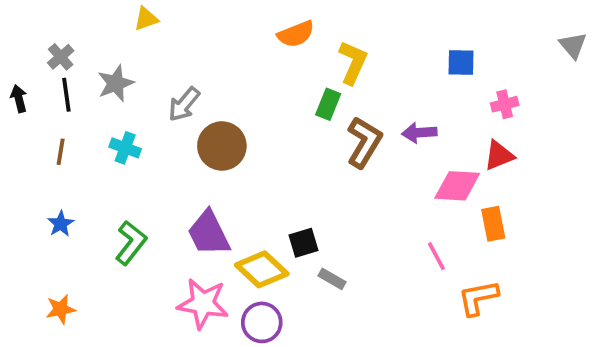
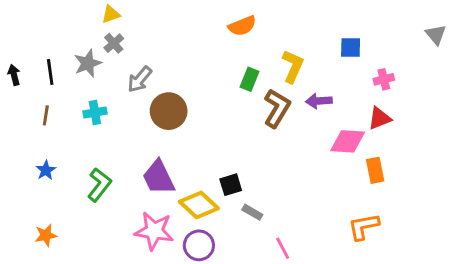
orange semicircle: (296, 34) -> (242, 26), moved
gray cross: (61, 57) -> (114, 43), moved
yellow L-shape: (353, 62) -> (293, 66), moved
cyan cross: (125, 148) -> (95, 113), turned -30
pink line: (436, 256) -> (283, 248), moved

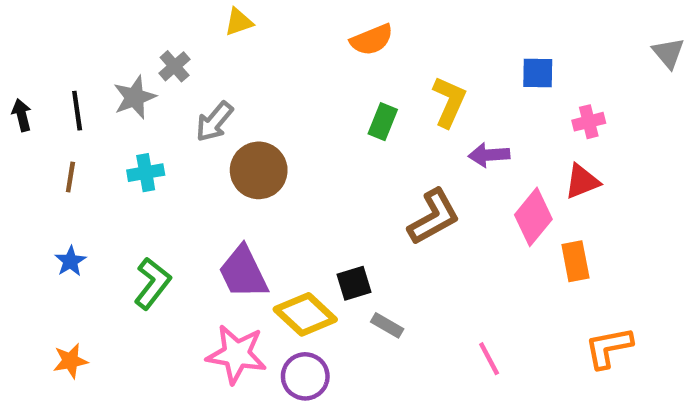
yellow triangle: (111, 14) -> (239, 22), moved
brown L-shape: (277, 108) -> (434, 217), moved, turned 30
pink diamond: (348, 141) -> (533, 217), turned -54
orange L-shape: (364, 227) -> (609, 348), moved
pink line: (283, 248) -> (489, 359), moved

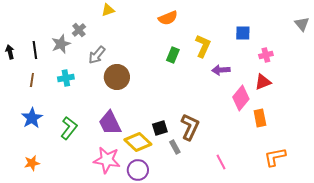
brown L-shape: (434, 217) -> (190, 127), moved, turned -36
blue star: (70, 261) -> (32, 118), size x1.5
gray rectangle: (387, 325) -> (175, 147), turned 32

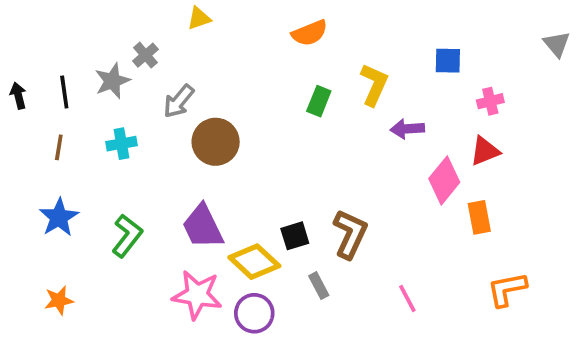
gray rectangle: (175, 147) -> (319, 286), moved

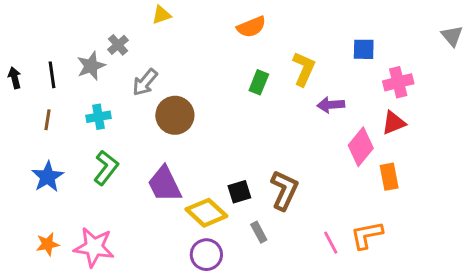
pink cross: (490, 101) -> (398, 82), size x1.4
green L-shape: (127, 236) -> (106, 168), moved
orange L-shape: (507, 289) -> (367, 235), moved
pink star: (197, 295) -> (94, 247), moved

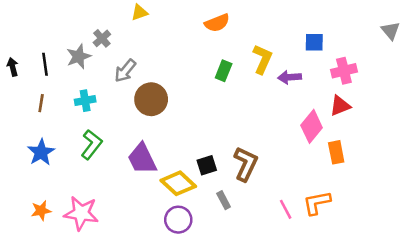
purple arrow: (331, 105) -> (290, 77), moved

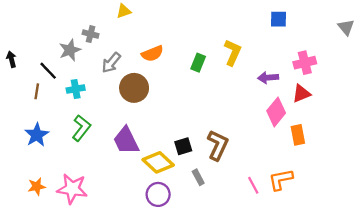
orange semicircle: (217, 23) -> (152, 54), moved
gray cross: (102, 38) -> (91, 34), turned -35
blue square: (314, 42) -> (278, 19), moved
black line: (45, 64) -> (48, 71), moved, turned -36
purple arrow: (290, 77) -> (268, 78), moved

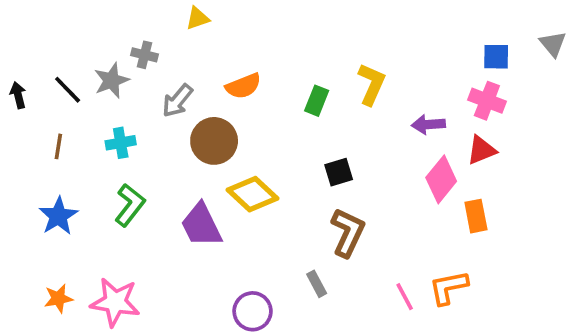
blue square: (278, 19) -> (496, 57), moved
pink cross: (305, 63) -> (487, 101), turned 35
black line: (48, 71) -> (68, 90), moved
black square: (183, 146) -> (339, 172), moved
yellow diamond: (158, 162) -> (253, 194), moved

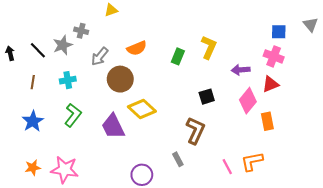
black square: (339, 172) -> (207, 97), moved

